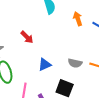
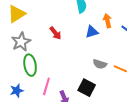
blue triangle: (45, 65) -> (92, 32), moved

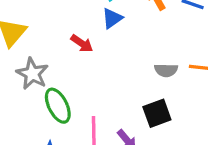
blue triangle: (92, 32) -> (112, 18), moved
black square: (87, 88) -> (157, 113), turned -30

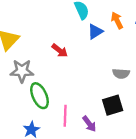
blue triangle: (112, 18) -> (95, 32), moved
gray star: (32, 74) -> (22, 71), turned -30

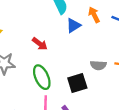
green ellipse: (39, 96) -> (42, 77), moved
black square: (113, 105) -> (77, 83), moved

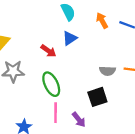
blue triangle: (73, 26) -> (70, 38), moved
black square: (77, 83) -> (97, 97), moved

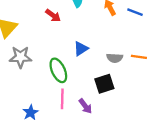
blue triangle: (70, 38) -> (81, 49), moved
red arrow: (48, 51) -> (53, 15), moved

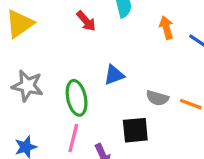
gray star: (20, 57) -> (27, 86), moved

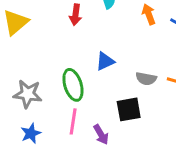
red arrow: (86, 21) -> (76, 15), turned 54
gray star: (27, 86) -> (28, 94), moved

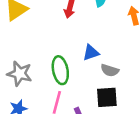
gray semicircle: (146, 79) -> (110, 70), moved

